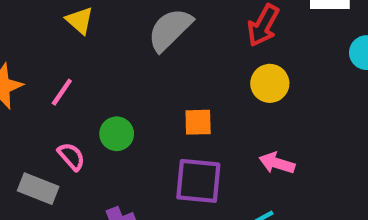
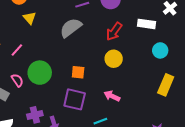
green circle: (117, 134) -> (40, 73), size x1.5

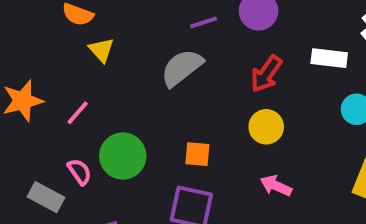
pink arrow: (112, 96) -> (276, 186), moved

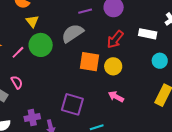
orange square: (197, 154) -> (89, 62), moved, size x1.5
green circle: (123, 156) -> (41, 45), moved

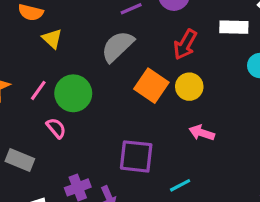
green circle: (41, 45) -> (73, 93), moved
orange square: (89, 62) -> (151, 86), turned 35
pink semicircle: (17, 82) -> (56, 128), moved

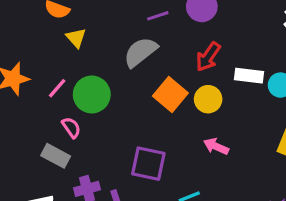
white rectangle: (234, 27) -> (249, 76), moved
gray rectangle: (20, 160) -> (56, 156), moved

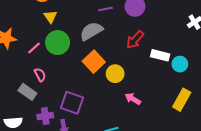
green circle: (92, 94) -> (58, 43), moved
orange square: (170, 94) -> (94, 62), moved
yellow circle: (208, 99) -> (115, 74), moved
purple square: (148, 164) -> (72, 103), moved

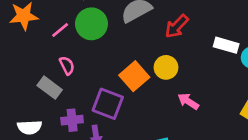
red arrow: (135, 40) -> (177, 26), moved
orange square: (94, 62) -> (134, 76), moved

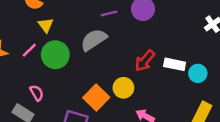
red arrow: (177, 26) -> (145, 61), moved
pink line: (60, 30) -> (29, 50), moved

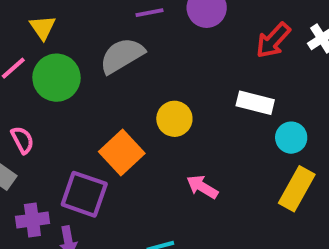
red arrow: (145, 61) -> (273, 40), moved
cyan circle: (198, 73) -> (291, 138), moved
yellow circle: (123, 88) -> (174, 119), moved

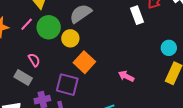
white rectangle: (255, 103) -> (137, 15), moved, turned 60
yellow circle: (174, 119) -> (70, 38), moved

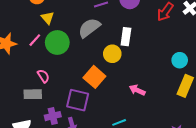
white rectangle: (137, 15) -> (126, 37), moved, turned 30
yellow circle: (70, 38) -> (112, 54), moved
gray rectangle: (23, 78) -> (33, 94), turned -30

